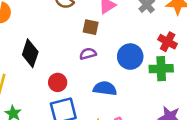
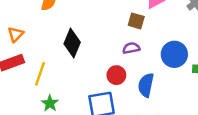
red circle: (58, 82) -> (116, 75), moved
blue semicircle: (105, 88) -> (146, 85), turned -90

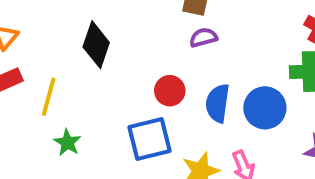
purple semicircle: (131, 48) -> (203, 38), moved
blue circle: (174, 54) -> (265, 108), moved

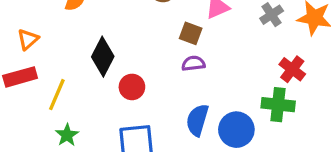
red circle: (170, 91) -> (132, 87), moved

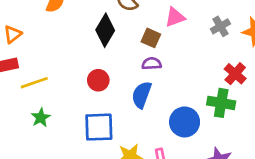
black diamond: (103, 57) -> (105, 30), moved
yellow line: (57, 95) -> (34, 83), turned 44
blue semicircle: (197, 120) -> (142, 95), moved

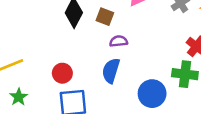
brown square: (151, 38) -> (105, 17), moved
red circle: (98, 80) -> (62, 73), moved

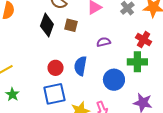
purple semicircle: (119, 41) -> (104, 42), moved
red circle: (62, 73) -> (56, 68), moved

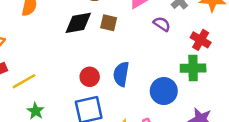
black diamond: (47, 25) -> (78, 23), turned 60
purple semicircle: (104, 42) -> (162, 24), moved, turned 48

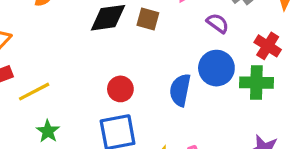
blue semicircle: (121, 74) -> (180, 90), moved
blue circle: (164, 91) -> (216, 68), moved

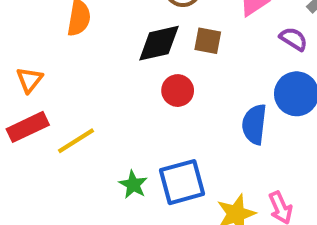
red circle: (120, 89) -> (178, 91), moved
green star: (48, 131) -> (133, 185), moved

